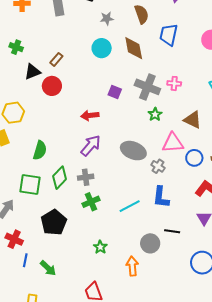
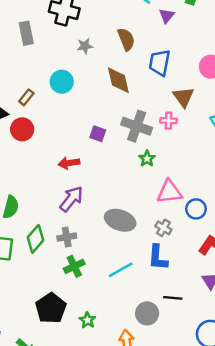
cyan circle: (102, 48) -> (62, 82), moved
brown triangle: (193, 120) -> (183, 97), moved, turned 30
gray ellipse: (133, 151) -> (120, 220), moved
gray cross: (158, 166) -> (163, 228), moved
black pentagon: (54, 222) -> (51, 308), moved

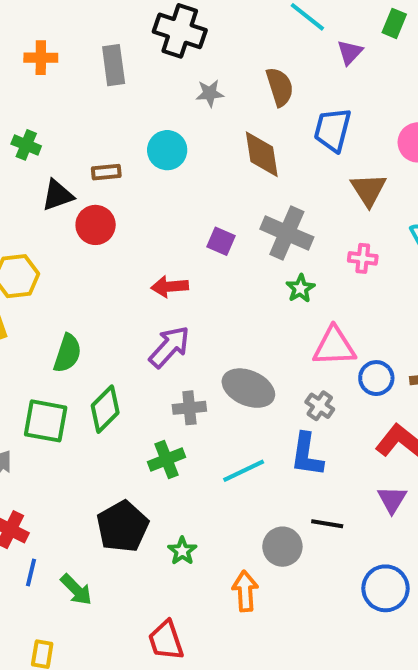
brown rectangle: (26, 97) -> (106, 172), turned 42
pink cross: (169, 121) -> (363, 258), moved
gray cross: (67, 237) -> (189, 408), moved

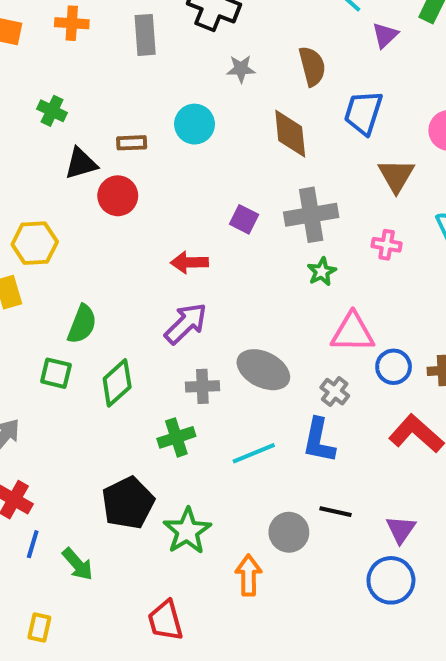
gray cross: (287, 233) -> (311, 215), turned -36
green square: (46, 421) -> (56, 373), moved, size x0.7
purple triangle: (392, 500) -> (401, 529), moved
green star: (182, 551) -> (187, 531), size x1.6

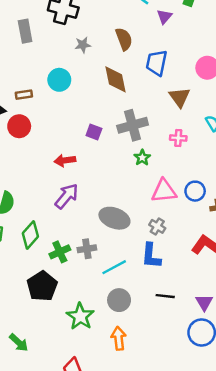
blue circle: (394, 367) -> (195, 191), moved
gray cross: (202, 386) -> (87, 249), moved
green cross: (176, 437) -> (60, 252), moved
black pentagon: (128, 503) -> (42, 286), moved
gray circle: (289, 532) -> (119, 300), moved

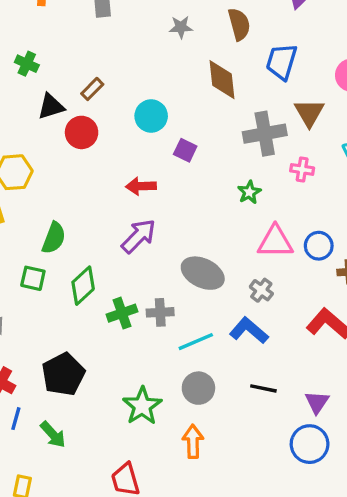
cyan circle: (59, 80) -> (151, 116), moved
brown rectangle: (24, 95) -> (92, 89), turned -42
gray cross: (133, 125) -> (265, 134), moved
blue L-shape: (151, 256) -> (249, 330), turned 120
black pentagon: (42, 286) -> (63, 374), moved

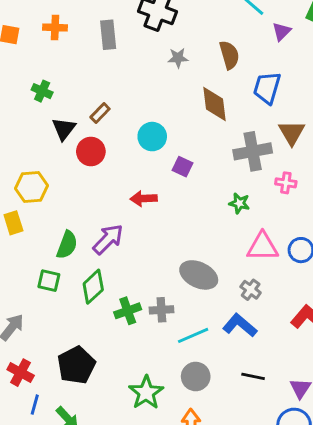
black triangle: (51, 106) -> (64, 129), turned -35
green star: (249, 192) -> (239, 203), turned -30
purple arrow: (139, 236) -> (108, 239), moved

